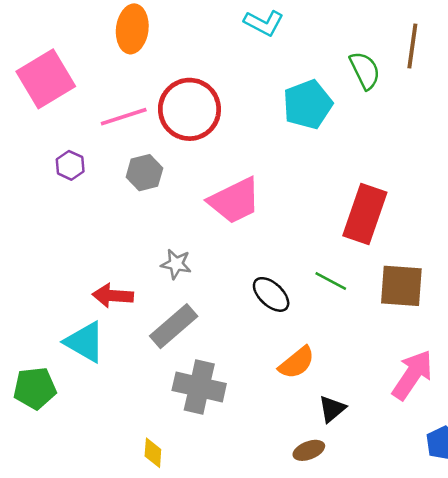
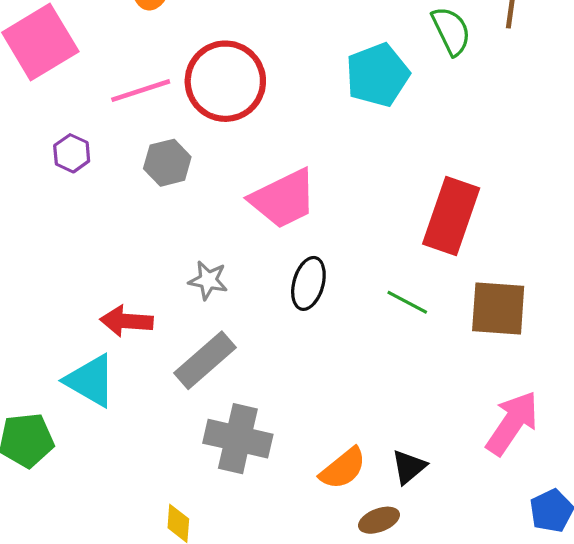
black ellipse: (271, 294) -> (308, 283), moved, turned 63
orange semicircle: (297, 363) -> (343, 468), moved

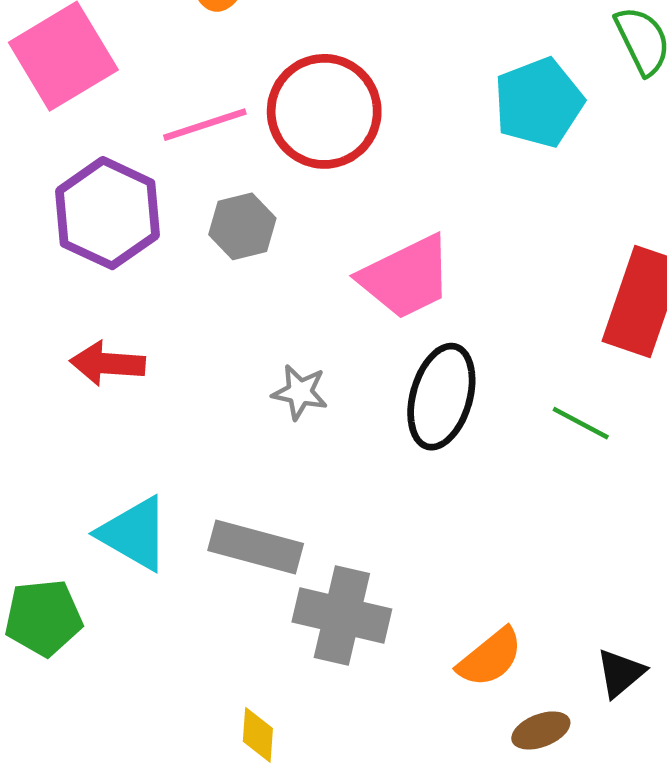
purple hexagon: (72, 153) -> (108, 213), size x2.0
black ellipse: (308, 283) -> (441, 397), size x1.4
red arrow: (127, 321) -> (108, 363), moved
gray rectangle: (205, 360) -> (256, 547), moved, turned 56
black triangle: (409, 467) -> (620, 673), moved

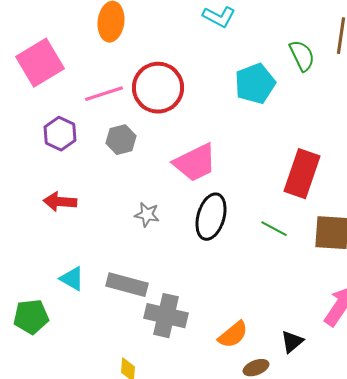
purple hexagon: (108, 213) -> (60, 134), size x0.7
cyan triangle: (134, 534) -> (72, 279), size x0.7

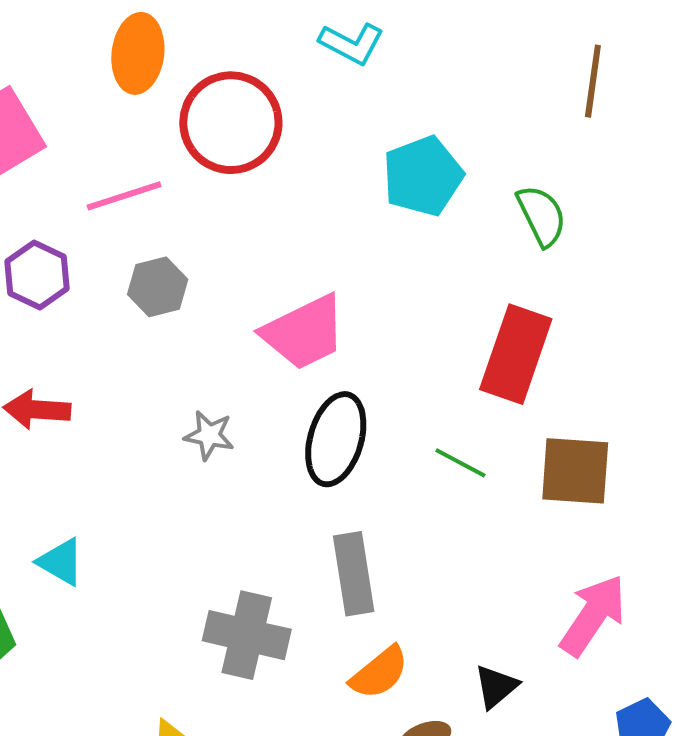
green semicircle: (302, 56) -> (542, 216), moved
red circle: (158, 88) -> (231, 123), moved
gray rectangle: (127, 285) -> (354, 574), moved, turned 66

